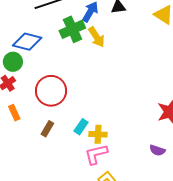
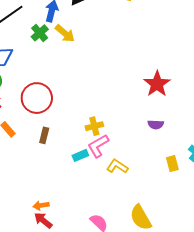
green cross: (72, 29) -> (40, 33), size x0.7
cyan rectangle: (81, 127) -> (80, 155), moved, turned 49

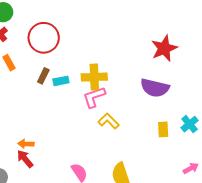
purple semicircle: (156, 125) -> (155, 88), size x1.8
yellow cross: (94, 126) -> (94, 77), size x1.4
cyan rectangle: (80, 155) -> (61, 81), moved

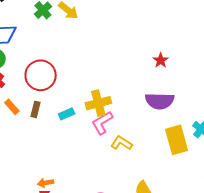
red star: (164, 48) -> (161, 60), size x0.6
brown rectangle: (43, 76) -> (36, 109), moved
yellow rectangle: (163, 129) -> (177, 140), size x1.8

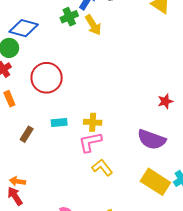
yellow cross: (98, 103) -> (93, 122), size x0.7
brown rectangle: (36, 109) -> (27, 134), moved
yellow rectangle: (177, 140) -> (155, 182), turned -60

